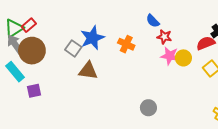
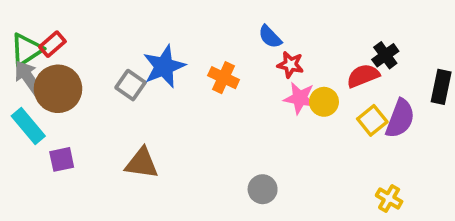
brown triangle: (88, 71) -> (142, 163), moved

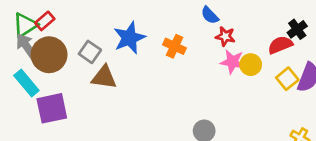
gray square: (131, 85) -> (90, 52), moved
purple square: (62, 159) -> (52, 108), size x1.6
brown triangle: (142, 163) -> (104, 77), moved

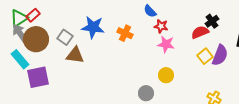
blue star: (129, 38) -> (93, 27), turned 30
yellow circle: (251, 65) -> (166, 75), moved

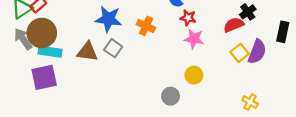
gray arrow: (20, 33) -> (23, 39), moved
gray square: (65, 37) -> (113, 48), moved
cyan rectangle: (20, 59) -> (50, 52), moved, turned -42

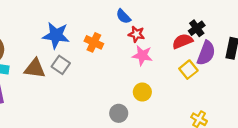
purple semicircle: (257, 52) -> (206, 53), moved

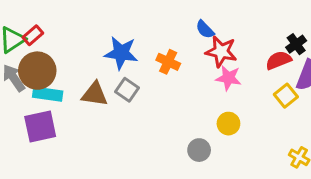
red star: (136, 34) -> (221, 51), size x1.5

